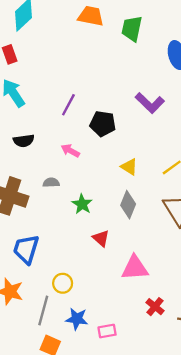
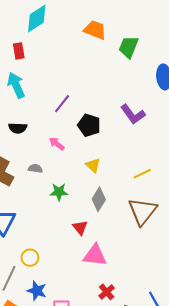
yellow triangle: (129, 167) -> (93, 165), moved
green star: (82, 204) -> (59, 192), turned 30
red triangle: (101, 238) -> (80, 228), moved

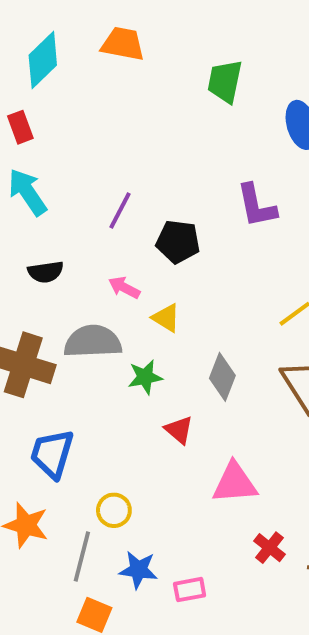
orange trapezoid: (95, 30) -> (123, 44), moved
purple L-shape: (133, 114) -> (256, 206), turned 35
yellow triangle: (93, 165) -> (166, 318), moved
gray semicircle: (35, 169) -> (93, 342), size x2.0
red triangle: (80, 228) -> (179, 430), moved

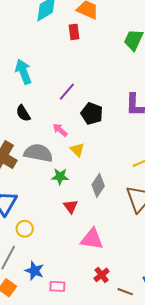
red rectangle: (20, 127) -> (74, 32), moved
black semicircle: (46, 272) -> (23, 113), turned 54
yellow circle: (114, 510) -> (25, 229), moved

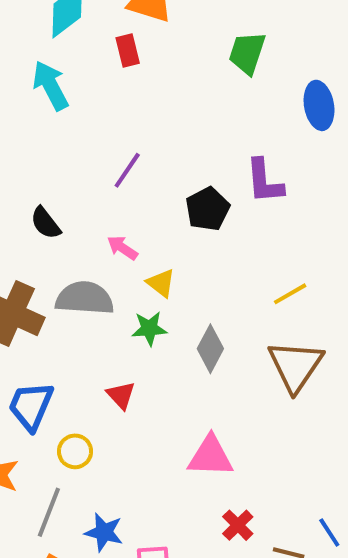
cyan arrow: (23, 72) -> (51, 86), moved
black pentagon: (92, 114) -> (208, 209), moved, turned 30
green star: (60, 176) -> (149, 329), moved
red triangle: (71, 206) -> (121, 395), moved

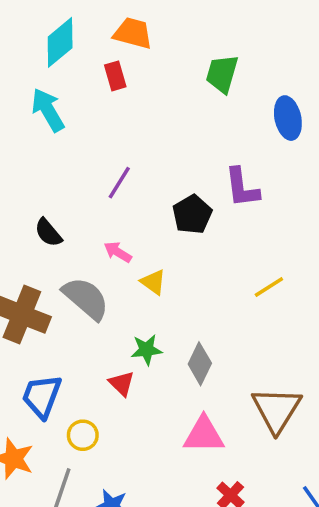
gray semicircle: (85, 298) -> (86, 298), turned 39
green star: (149, 329) -> (146, 350), moved
gray diamond: (210, 349) -> (200, 364), moved
brown triangle: (296, 366) -> (276, 410), moved

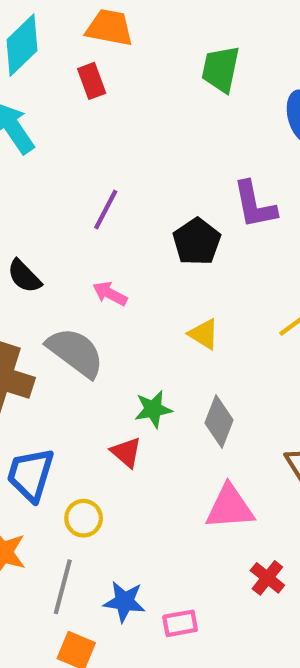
yellow triangle: (153, 282) -> (204, 334), moved

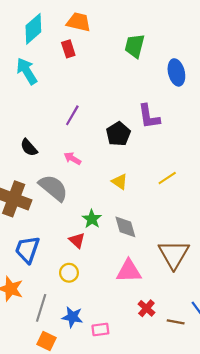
green star: (153, 409) -> (92, 219), turned -30
gray diamond: (219, 422) -> (125, 227), turned -40
yellow circle: (84, 518) -> (69, 273), moved

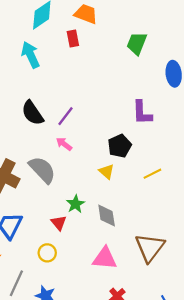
purple line: (72, 115) -> (66, 116), moved
black pentagon: (118, 134) -> (120, 146), moved
black semicircle: (29, 148) -> (33, 113), moved, size x1.4

